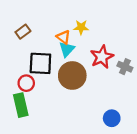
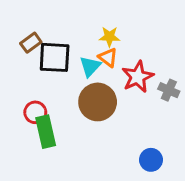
orange triangle: (63, 37) -> (108, 57), moved
black square: (40, 63) -> (55, 57), moved
green rectangle: (21, 105) -> (46, 132), moved

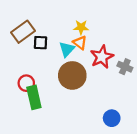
brown rectangle: (31, 43) -> (23, 32), size x1.5
black square: (55, 57) -> (40, 43), size x0.6

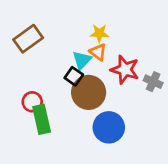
black square: (40, 43) -> (74, 76), moved, turned 32
red star: (102, 57) -> (125, 70), turned -30
blue circle: (112, 118) -> (109, 127), moved, size x1.5

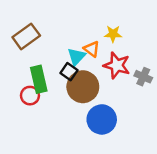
yellow star: (99, 33) -> (113, 34), moved
green rectangle: (42, 119) -> (39, 79), moved

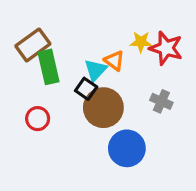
red star: (117, 65) -> (166, 48), moved
gray cross: (143, 77) -> (161, 101), moved
green rectangle: (39, 79) -> (49, 67), moved

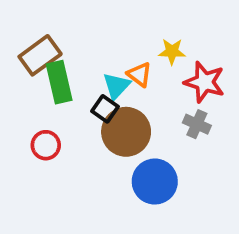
red star: (166, 48) -> (204, 82), moved

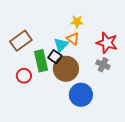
yellow star: (172, 51) -> (77, 22), moved
brown rectangle: (40, 55) -> (21, 41), moved
green rectangle: (59, 82) -> (41, 61), moved

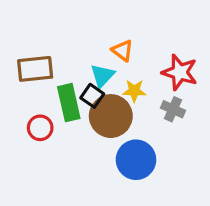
yellow star: (77, 22) -> (134, 91), moved
orange triangle: (73, 39) -> (123, 50), moved
brown rectangle: (21, 41) -> (35, 69), turned 30

